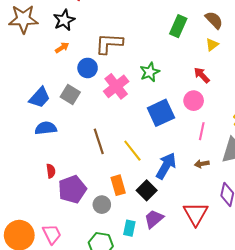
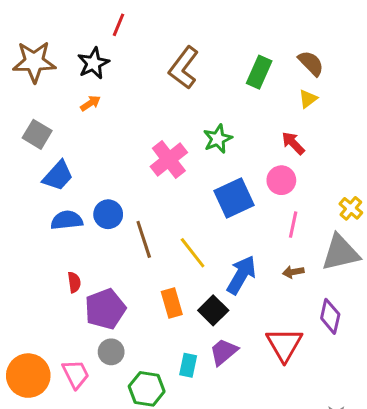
brown L-shape: (109, 44) -> (184, 68), moved, turned -56
blue circle: (88, 68) -> (108, 214), moved
gray square: (70, 94) -> (37, 134), moved
gray circle: (102, 205) -> (111, 352), moved

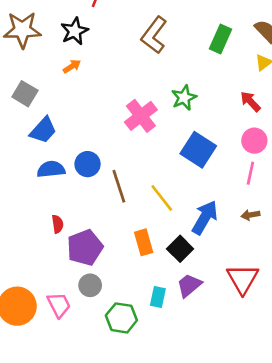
pink circle: (281, 180) -> (254, 141), moved
blue square: (234, 198) -> (198, 150), turned -32

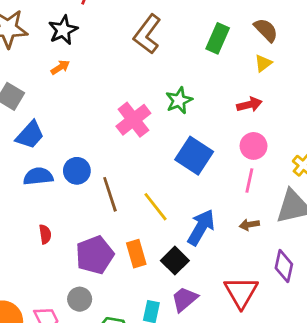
red arrow: (250, 102) -> (249, 105), turned 120
purple pentagon: (85, 248) -> (95, 255), moved

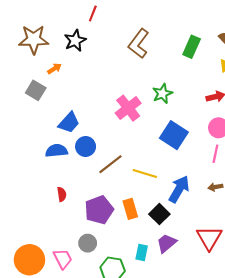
orange arrow: (60, 67) -> (54, 69), moved
blue trapezoid: (30, 135) -> (69, 123), moved
brown line: (110, 194) -> (110, 164), turned 70
yellow line: (156, 207) -> (145, 174), turned -35

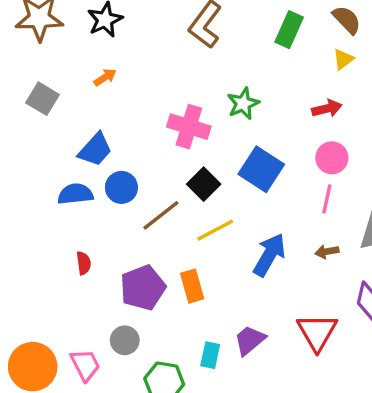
orange arrow: (54, 69) -> (105, 77), moved
pink cross: (128, 108) -> (189, 127), turned -35
yellow line: (145, 174) -> (215, 230), turned -45
black square: (159, 214) -> (204, 184), moved

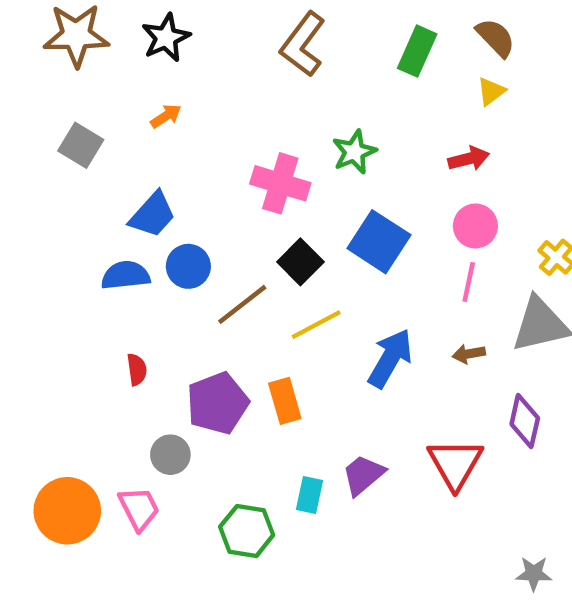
gray circle: (125, 340) -> (170, 455), moved

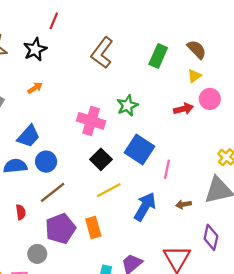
pink circle: (475, 226) -> (210, 99), moved
pink line: (469, 282) -> (167, 169), moved
brown line: (242, 304) -> (53, 192), moved

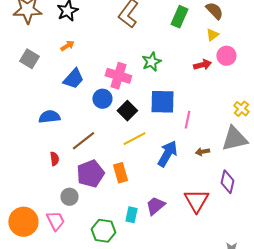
blue trapezoid: (28, 136) -> (73, 79), moved
blue square: (139, 149) -> (162, 102), turned -32
blue circle: (46, 162) -> (102, 99), moved

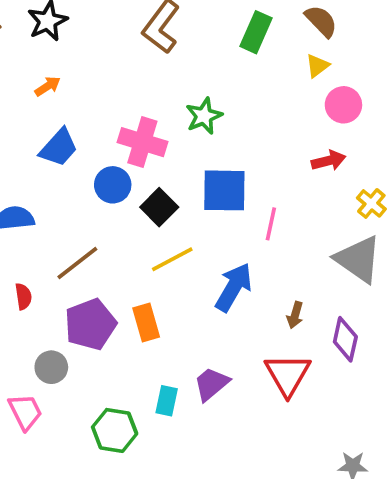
red arrow: (202, 65) -> (329, 161), moved
gray triangle: (234, 139) -> (358, 259), turned 48
brown arrow: (202, 152) -> (295, 315), moved, turned -64

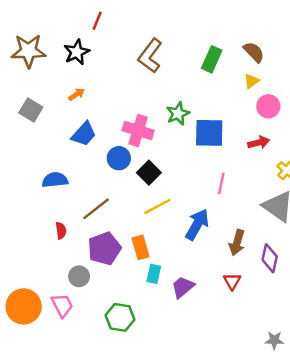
blue square: (224, 190) -> (209, 133), moved
brown arrow: (295, 315) -> (237, 243), size x1.5
red triangle: (288, 375) -> (232, 281), size x0.6
cyan rectangle: (167, 401) -> (154, 274), moved

